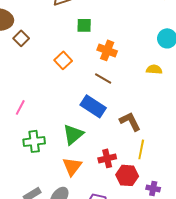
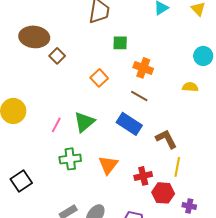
green triangle: (73, 134) -> (84, 122), moved
orange triangle: (72, 166) -> (108, 165), moved

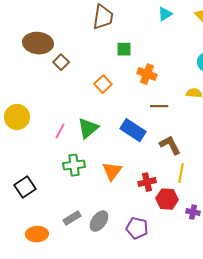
brown line: (139, 96) -> (159, 106), moved, turned -30

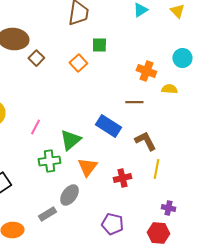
orange cross: (147, 74) -> (146, 71), moved
orange square: (103, 84) -> (78, 63), moved
green triangle: (88, 128) -> (70, 140), moved
red hexagon: (167, 199) -> (158, 233), moved
gray ellipse: (99, 221) -> (69, 195), moved

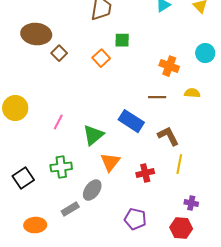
yellow semicircle: (169, 89) -> (192, 93), moved
green cross: (49, 161) -> (61, 167), moved

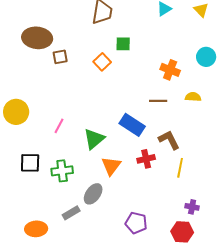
brown square: (59, 53) -> (60, 57), turned 35
red cross: (145, 173) -> (146, 159), moved
black square: (23, 178) -> (30, 163), moved, turned 35

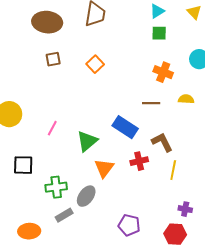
brown ellipse: (37, 38) -> (47, 22), moved
green square: (123, 44) -> (159, 33), moved
green cross: (62, 171) -> (56, 187), moved

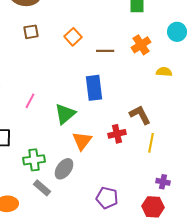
orange cross: (163, 72) -> (141, 45), turned 36
brown line: (151, 103) -> (105, 51), moved
blue rectangle: (125, 127) -> (94, 88), moved, turned 50
gray rectangle: (64, 215) -> (42, 188), turned 72

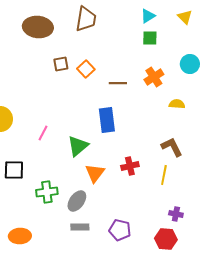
brown square: (31, 32) -> (61, 64), moved
brown L-shape: (140, 115) -> (172, 147), moved
gray rectangle: (42, 188) -> (80, 227), moved, turned -42

